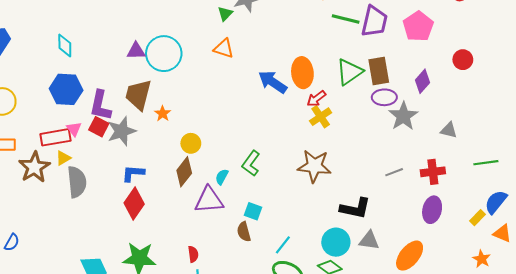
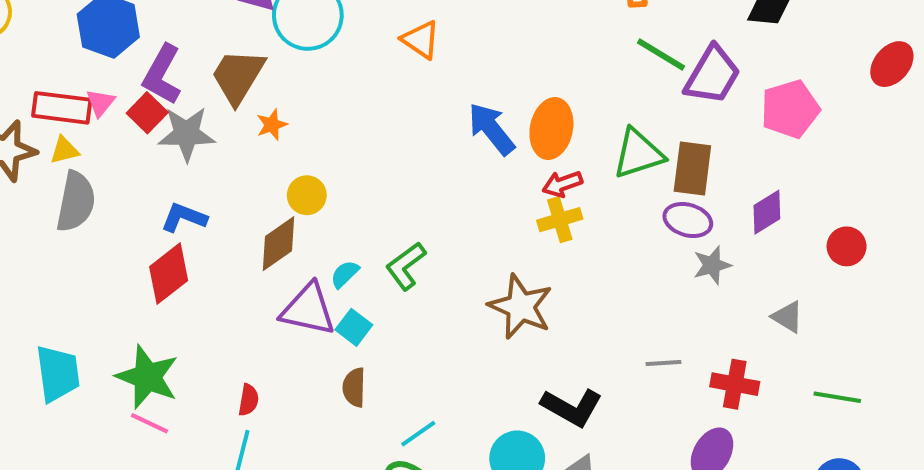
red circle: (463, 60) -> (847, 246), moved
gray star: (403, 116) -> (712, 265), size x0.7
cyan square: (253, 211) -> (354, 327), moved

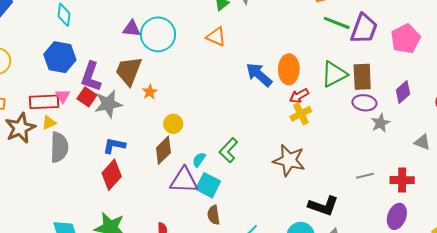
cyan square: (354, 327) -> (208, 185), size x1.4

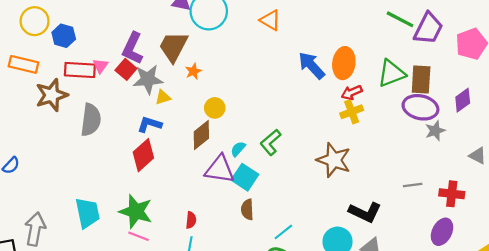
blue hexagon: (60, 57) -> (64, 36), moved, size x0.7
purple ellipse: (364, 103) -> (420, 107), size x1.4
yellow triangle: (49, 123) -> (163, 97), moved

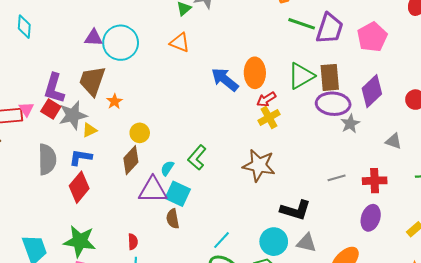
purple diamond: (463, 100) -> (372, 91), size x1.4
gray semicircle: (91, 120) -> (47, 159), moved
brown semicircle: (247, 209) -> (173, 219), moved

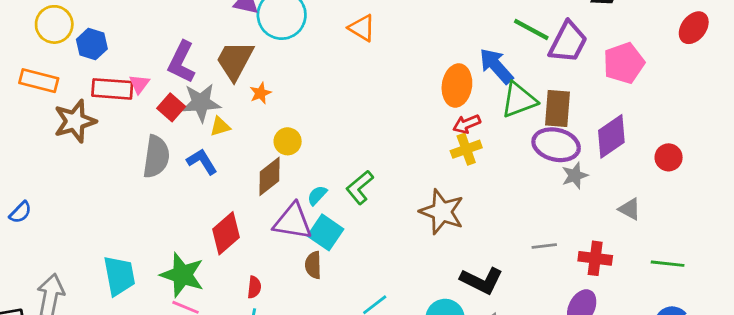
blue arrow: (225, 79) -> (496, 66), moved
red square: (51, 109) -> (171, 107), moved
blue L-shape: (81, 157) -> (202, 162), turned 40
red diamond: (79, 187) -> (226, 233), moved

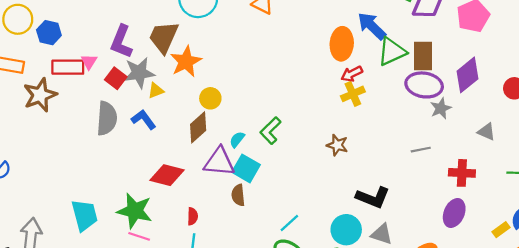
orange star: (260, 93) -> (186, 62), size x1.8
brown star: (442, 212) -> (337, 145), size x0.6
red diamond: (226, 233) -> (167, 175), turned 60
gray line: (544, 246) -> (421, 150), moved

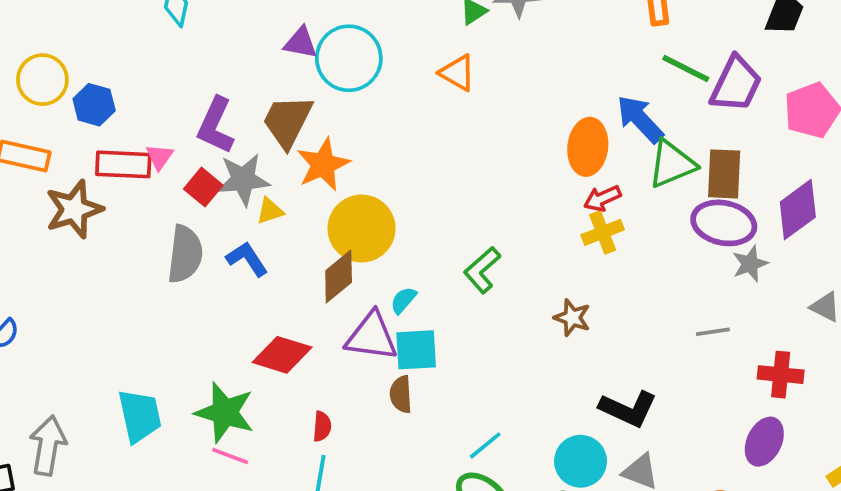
yellow circle: (210, 98) -> (362, 228), size x1.8
green L-shape: (270, 131) -> (482, 270), moved
cyan square: (246, 168) -> (416, 350), turned -36

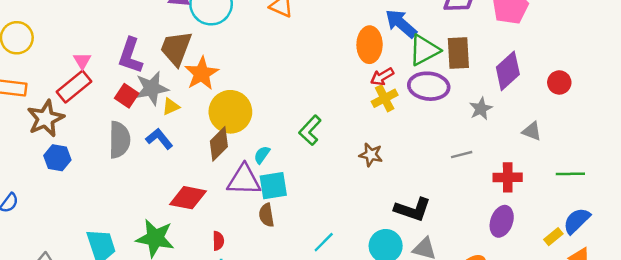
blue hexagon: (94, 105) -> (57, 158), moved
pink triangle: (159, 157) -> (82, 61), moved
red rectangle: (123, 164) -> (74, 87), turned -36
purple ellipse: (724, 223) -> (429, 86), moved

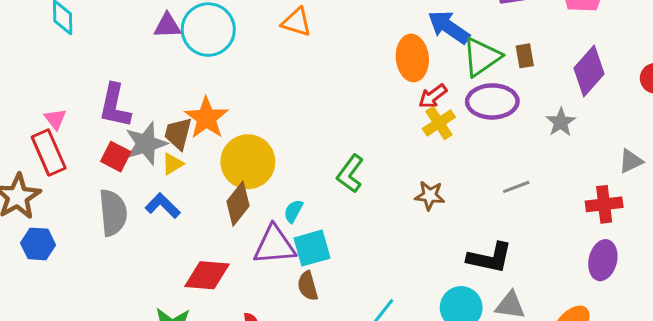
brown trapezoid: (176, 48) -> (178, 134), moved, size x0.7
brown rectangle: (458, 53) -> (525, 56), size x0.6
red rectangle: (74, 87) -> (49, 153), turned -68
gray triangle: (532, 131) -> (631, 161), moved, turned -40
gray line: (462, 155) -> (516, 187), moved

